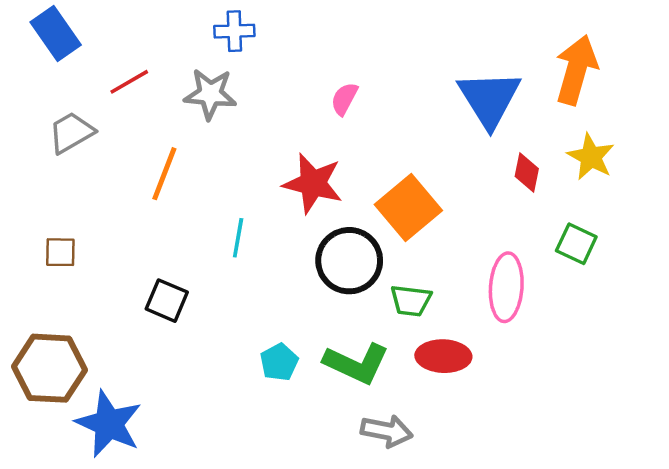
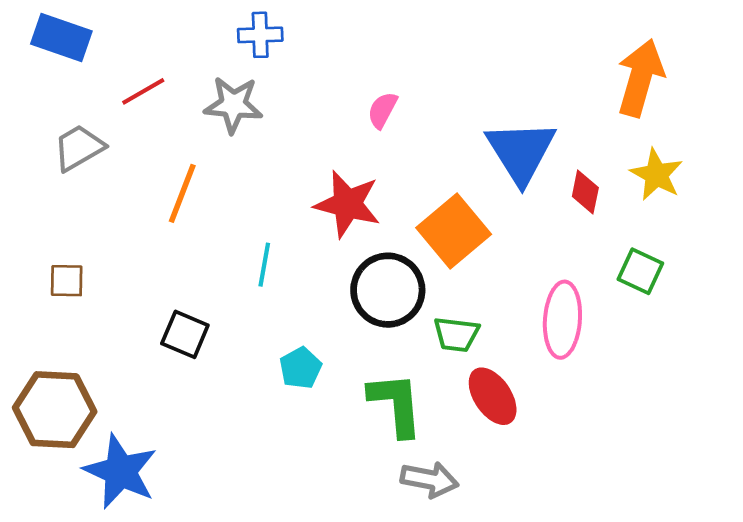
blue rectangle: (56, 34) -> (61, 38), turned -36
blue triangle: (489, 99) -> (521, 152), moved
red ellipse: (443, 356) -> (493, 396), turned 54
cyan pentagon: (279, 362) -> (300, 368), moved
green L-shape: (356, 363) -> (396, 404), turned -120

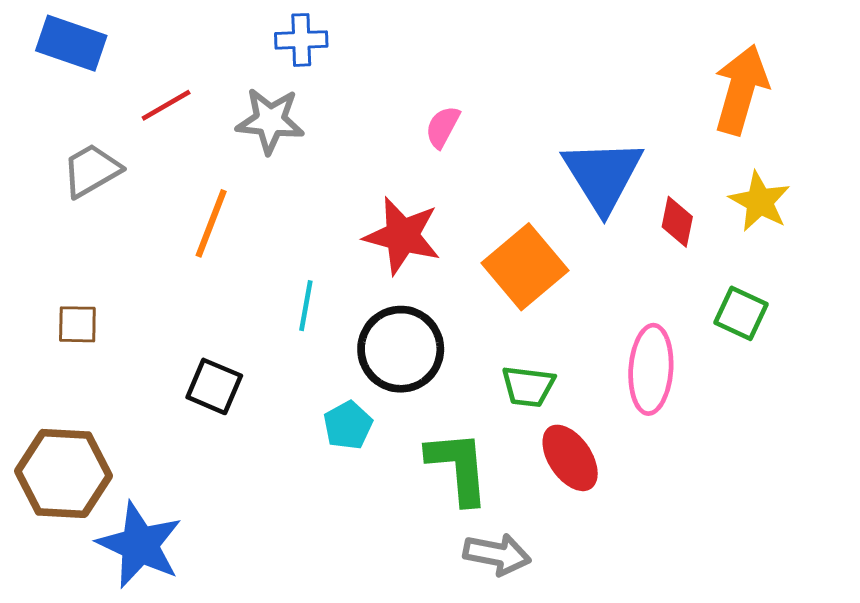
black circle: (388, 290) -> (401, 349), moved

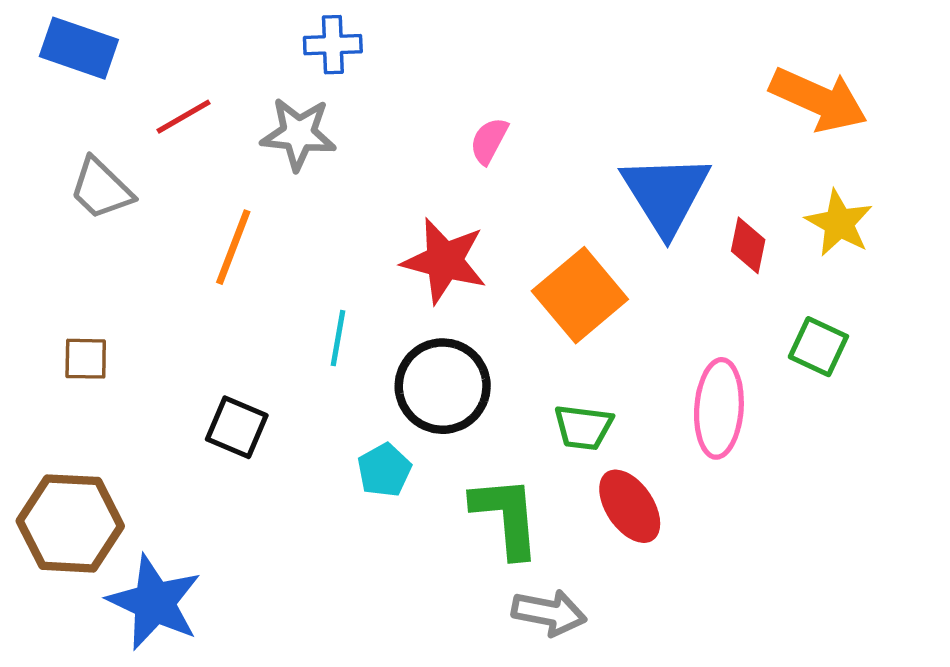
orange arrow: (741, 90) -> (818, 100), turned 98
gray trapezoid: (91, 170) -> (101, 189), turned -106

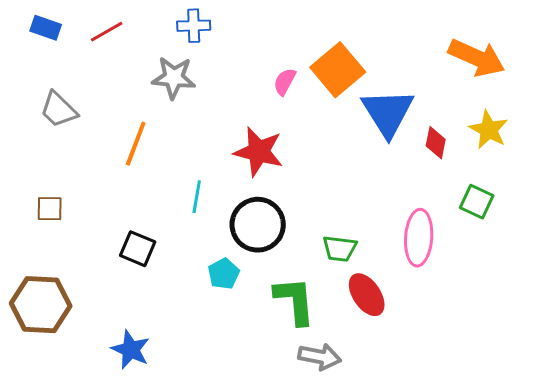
blue rectangle: (79, 48) -> (46, 28), size x0.7
red line: (184, 117) -> (107, 32), moved
orange square: (580, 295) -> (338, 70), moved
blue star: (154, 602) -> (131, 350), moved, size x0.7

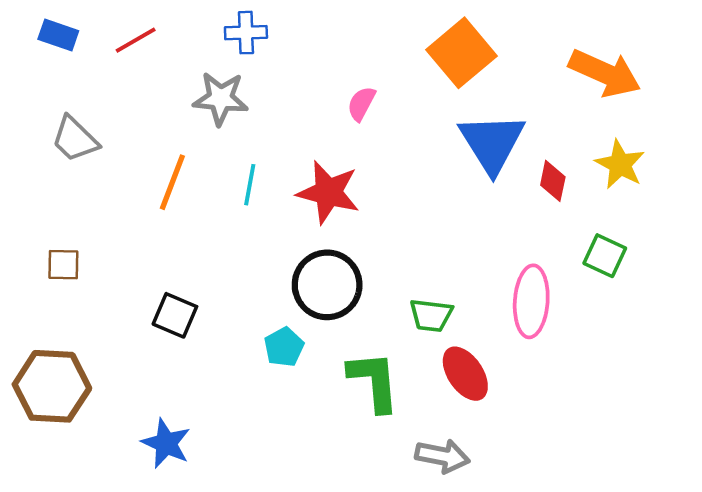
orange square: (338, 70) -> (461, 53), moved
cyan line: (197, 197) -> (250, 185), moved
gray arrow: (320, 357) -> (442, 456), moved

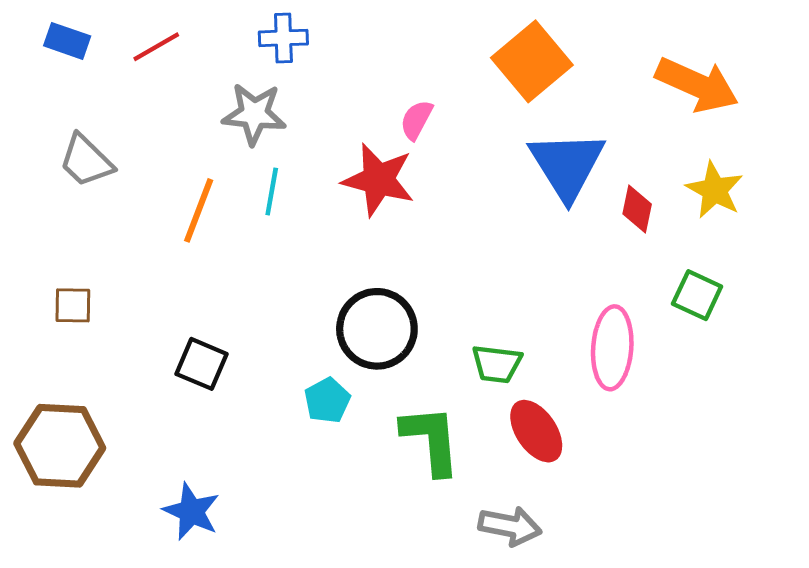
cyan line: (250, 185) -> (272, 191), moved
red star: (328, 192) -> (378, 180), moved

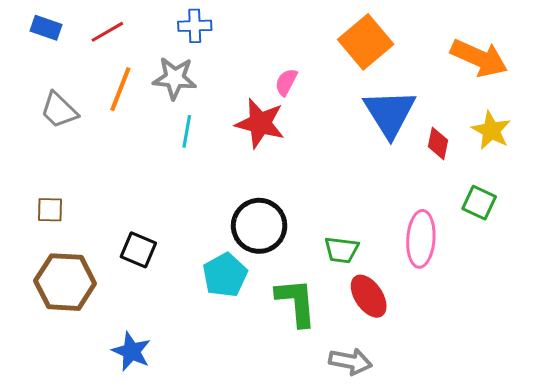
orange line: (199, 210) -> (120, 89), moved
cyan pentagon: (327, 400) -> (225, 275), size x1.4
brown hexagon: (60, 446) -> (65, 282), moved

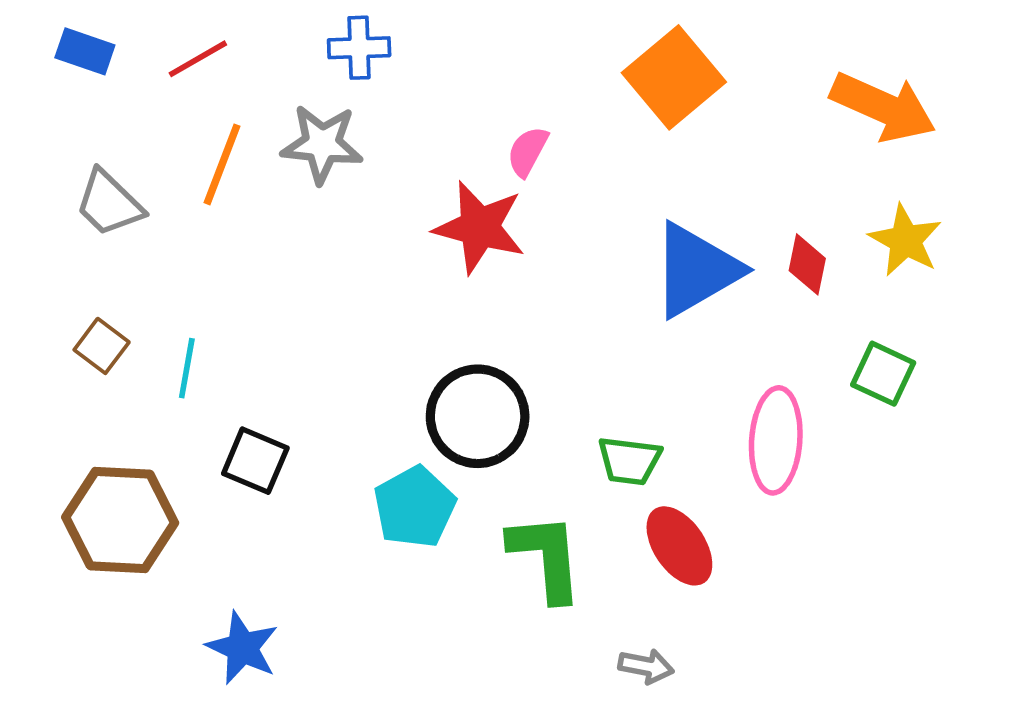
blue triangle: (390, 113) -> (696, 270), moved, turned 32
cyan line: (187, 131) -> (187, 368), moved
brown square: (50, 210) -> (102, 346), moved, turned 36
gray arrow: (351, 361) -> (646, 666), size x0.7

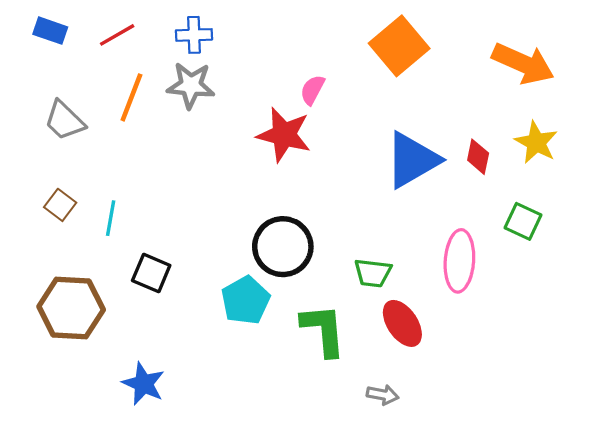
blue cross: (359, 48) -> (194, 35), moved

